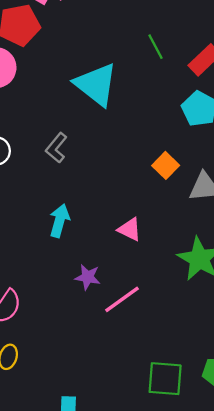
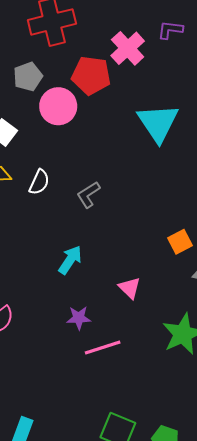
cyan triangle: (96, 84) -> (158, 123), moved
purple star: (88, 277) -> (79, 318), turned -30

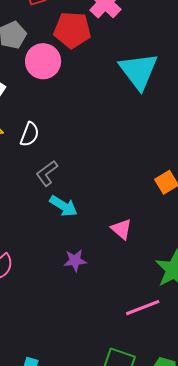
gray L-shape: (88, 195) -> (47, 173), moved
cyan arrow: (70, 260) -> (64, 206), turned 92
pink line: (103, 347) -> (143, 308), moved

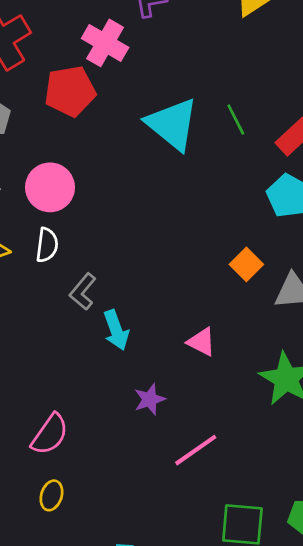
pink circle: (43, 61) -> (50, 187), moved
cyan arrow: (64, 206) -> (116, 330), turned 52
pink line: (143, 308) -> (196, 450), moved

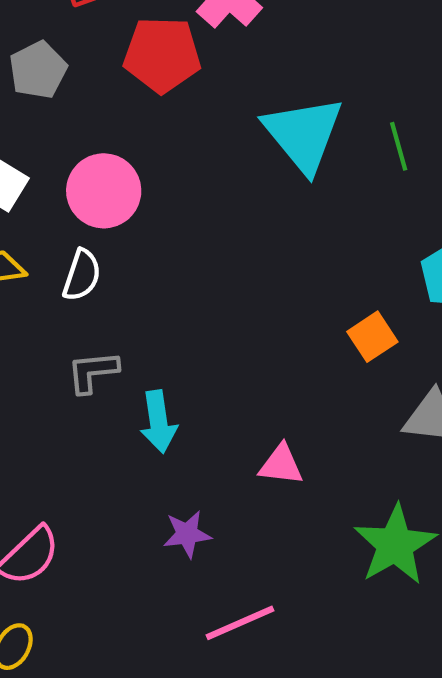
orange square: (246, 264) -> (372, 337), moved
gray L-shape: (83, 292) -> (93, 372), moved, turned 33
pink triangle: (201, 342) -> (281, 465), turned -32

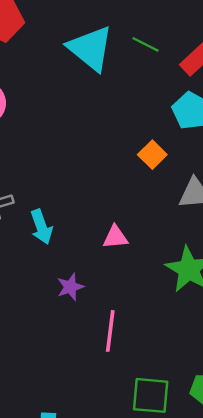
green line: (399, 146) -> (145, 44), turned -36
pink line: (240, 623) -> (110, 331), turned -48

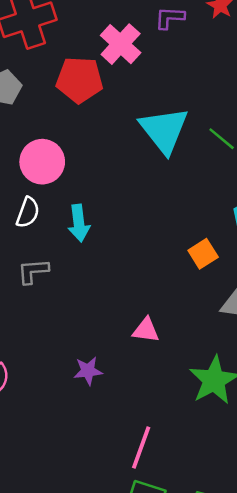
cyan arrow: (41, 227) -> (79, 223), moved
pink line: (110, 331) -> (141, 448), moved

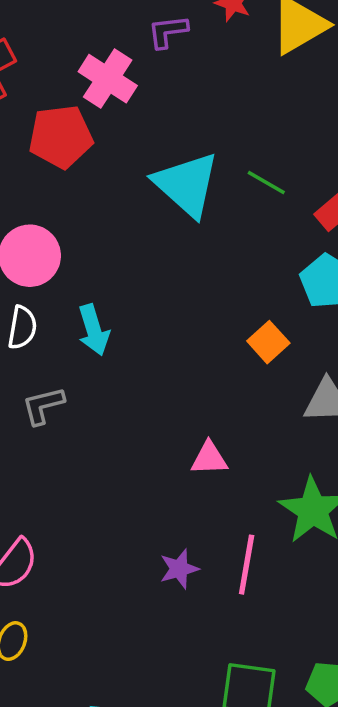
purple star: (88, 371) -> (179, 569), moved
pink line: (141, 448) -> (247, 565), moved

